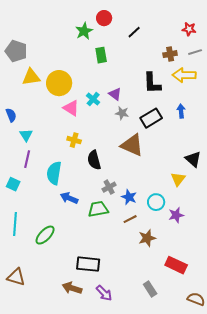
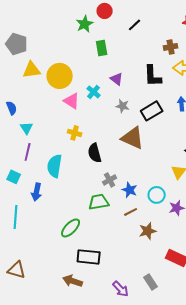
purple triangle: (115, 94) -> (117, 79), moved
blue arrow: (69, 198) -> (37, 192), moved, turned -102
green ellipse: (45, 235) -> (71, 228), moved
purple arrow: (104, 293) -> (121, 289), moved

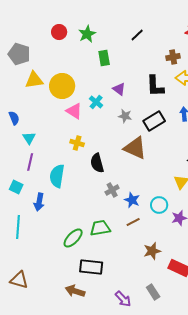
red circle: (105, 11) -> (59, 32), moved
green trapezoid: (99, 202) -> (100, 228), moved
brown star: (148, 231) -> (152, 251), moved

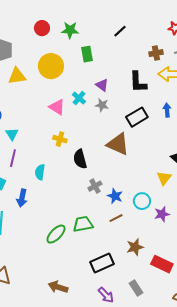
green star: (87, 34) -> (70, 30), turned 30
yellow circle: (62, 86) -> (51, 66), moved
gray star: (125, 116) -> (102, 105), moved
cyan semicircle: (57, 176) -> (40, 172), size x0.7
black rectangle: (91, 267) -> (102, 263), moved, turned -30

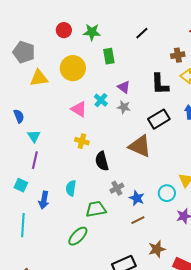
cyan semicircle: (40, 172) -> (71, 188), moved
cyan circle: (142, 201) -> (167, 193), moved
green trapezoid: (83, 224) -> (96, 209), moved

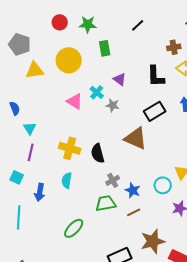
gray star: (124, 107) -> (113, 105), moved
yellow cross: (82, 141) -> (70, 148), moved, size x1.5
green trapezoid: (96, 209) -> (106, 203), moved
brown star: (157, 249) -> (153, 241), size x1.4

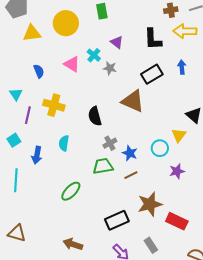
blue semicircle: (15, 108) -> (39, 71), moved
cyan triangle: (30, 128) -> (16, 94), moved
yellow cross: (70, 148) -> (54, 105), moved
cyan square: (17, 177) -> (14, 140), turned 32

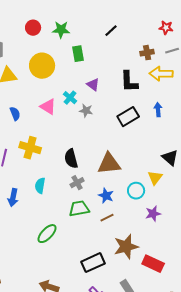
brown triangle: (133, 101) -> (109, 164), moved, turned -30
gray cross: (110, 143) -> (77, 183), moved

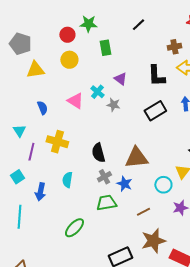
red circle: (33, 28) -> (67, 35), moved
yellow circle: (42, 66) -> (69, 60), size x0.7
blue star: (106, 196) -> (124, 184), moved
brown line: (107, 218) -> (143, 212), moved

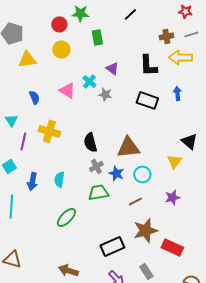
black rectangle: (155, 111) -> (147, 100), turned 50
cyan semicircle: (67, 180) -> (59, 179), moved
cyan circle: (163, 185) -> (142, 174), moved

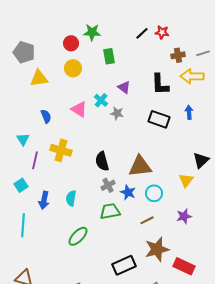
red star: (185, 11) -> (162, 32), moved
black triangle: (189, 141) -> (201, 160), turned 36

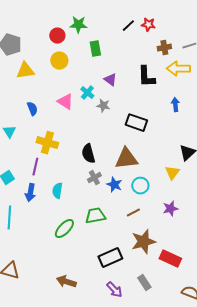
black rectangle: (159, 119) -> (136, 123), moved
purple line: (35, 160) -> (35, 167), moved
green trapezoid: (110, 211) -> (95, 216), moved

